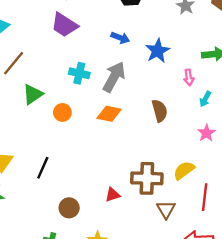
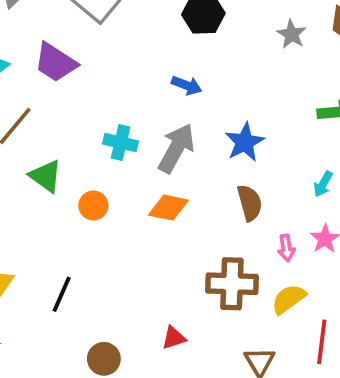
purple trapezoid: (64, 25) -> (56, 62), moved
blue star: (158, 51) -> (245, 142), moved
pink arrow: (189, 77) -> (286, 248), moved
green triangle: (33, 94) -> (46, 176), turned -50
brown cross: (147, 178) -> (232, 284), moved

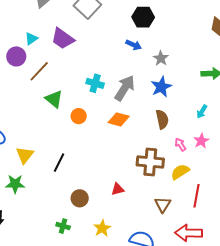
gray star: (292, 34) -> (161, 58), moved
blue arrow: (187, 85) -> (134, 45), moved
pink arrow: (286, 248) -> (180, 145), turned 152

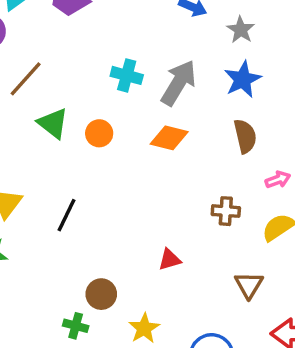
brown line: (39, 71) -> (26, 79), moved
green triangle: (54, 99) -> (53, 123), moved
pink arrow: (180, 145) -> (278, 180), turned 104
brown cross: (150, 162) -> (226, 211), size x0.6
brown circle: (80, 198) -> (101, 294), moved

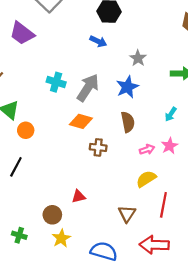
gray star: (241, 30) -> (138, 58), moved
orange circle: (99, 133) -> (26, 130), moved
brown cross: (226, 211) -> (98, 147), moved
brown circle: (101, 294) -> (52, 215), moved

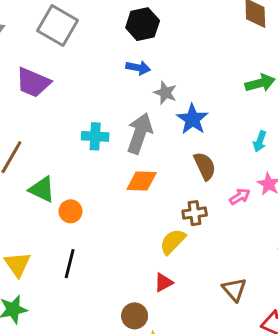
gray star: (138, 58) -> (165, 93), moved
brown cross: (98, 147) -> (195, 213), moved
yellow semicircle: (146, 179) -> (173, 242), moved

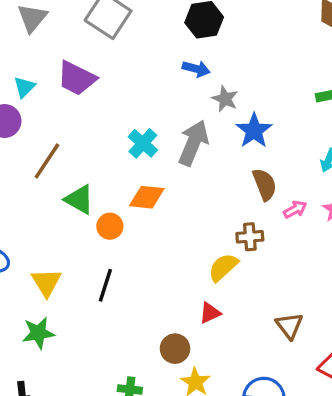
cyan cross: (95, 136) -> (143, 143), turned 35
orange diamond: (142, 181) -> (147, 197), moved
pink arrow: (240, 196) -> (295, 209), moved

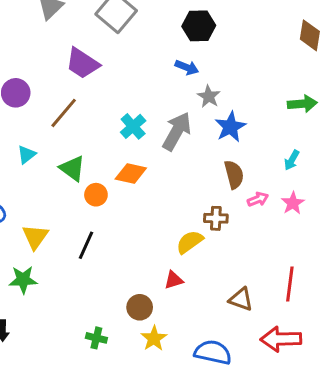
cyan triangle: (24, 87) -> (27, 155), moved
brown line: (47, 161) -> (64, 113), moved
brown triangle: (289, 326) -> (241, 299), turned -40

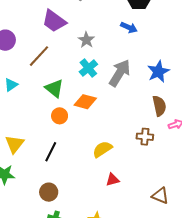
gray star: (209, 96) -> (86, 40), moved
green triangle: (72, 168) -> (54, 88), moved
yellow semicircle: (190, 242) -> (102, 149), moved
brown circle: (140, 307) -> (49, 192), moved

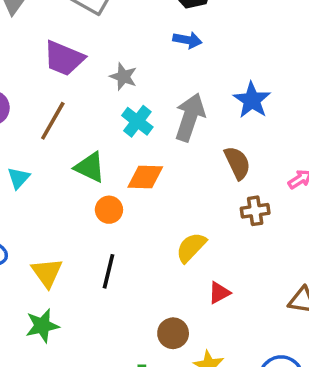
brown semicircle: (159, 106) -> (237, 163), moved
brown circle: (49, 192) -> (173, 333), moved

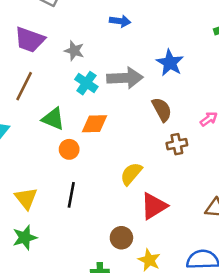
gray arrow: (190, 117) -> (125, 78), turned 72
red triangle: (219, 293) -> (154, 206), size x1.6

